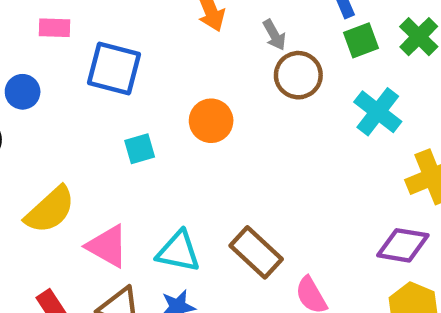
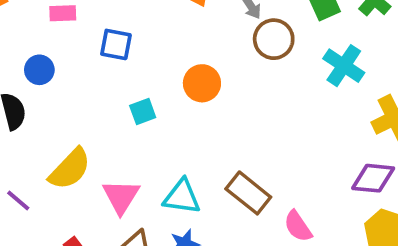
blue square: (114, 68) -> (116, 44), size x0.7
pink triangle: (107, 246) -> (121, 196), turned 36

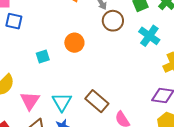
blue square: (116, 44) -> (14, 21), moved
cyan triangle: (182, 197) -> (62, 102), turned 50

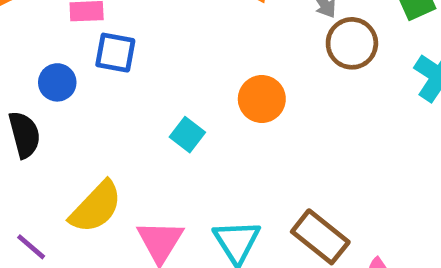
cyan square: (43, 56) -> (187, 135), turned -32

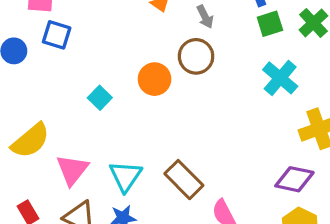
brown circle: (352, 43) -> (196, 56), moved

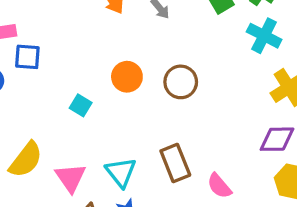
brown circle: (196, 56) -> (181, 82), moved
cyan cross: (280, 78) -> (264, 36), moved
brown rectangle: (184, 180) -> (175, 163), turned 36

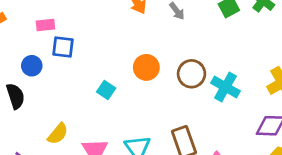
cyan cross: (264, 36) -> (225, 87), moved
yellow semicircle: (26, 160) -> (58, 134), size x0.7

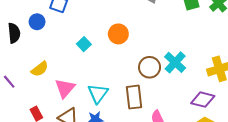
blue circle: (32, 66) -> (37, 22), moved
brown circle: (192, 74) -> (150, 67), moved

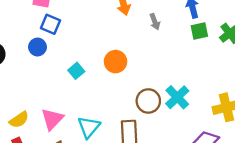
blue circle: (37, 22) -> (38, 47), moved
yellow semicircle: (40, 69) -> (19, 120), moved

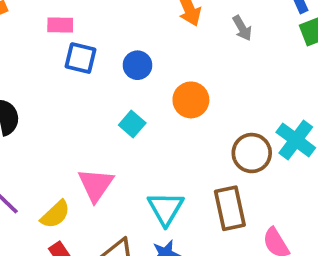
blue circle: (38, 47) -> (137, 65), moved
pink triangle: (52, 119) -> (96, 185), moved

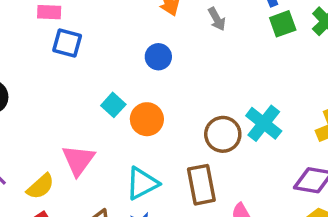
blue circle: (137, 65) -> (158, 57), moved
orange circle: (191, 100) -> (147, 119), moved
cyan triangle: (166, 208) -> (142, 183), turned 30

